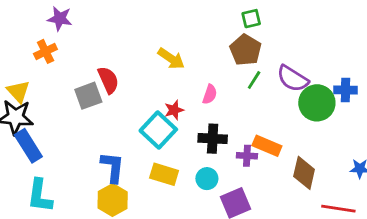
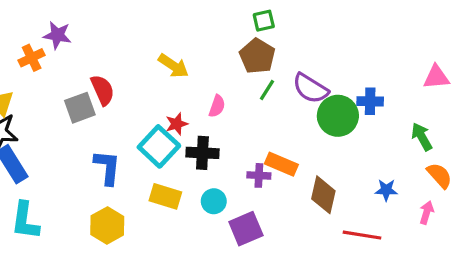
purple star: (60, 19) -> (57, 35), moved
black cross: (213, 139) -> (202, 153), moved
blue L-shape: (113, 167) -> (107, 167), moved

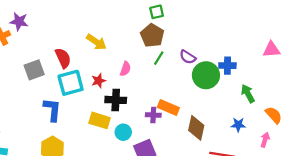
purple semicircle: (310, 88) -> (188, 57), size x0.7
red semicircle: (102, 90) -> (63, 58), moved
green arrow: (422, 137) -> (248, 94), moved
cyan square: (159, 146) -> (71, 83), moved, turned 32
yellow rectangle: (165, 196) -> (100, 120), moved

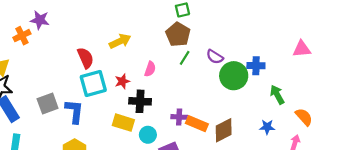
yellow arrow: (96, 42) -> (120, 41), turned -60
gray square: (34, 70) -> (48, 104), moved
orange rectangle: (168, 107) -> (197, 124), moved
brown diamond: (196, 128) -> (224, 130), turned 50

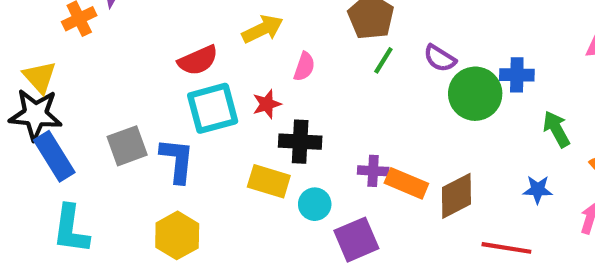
red semicircle: (85, 58) -> (198, 60), turned 90
pink semicircle: (150, 69) -> (304, 67), moved

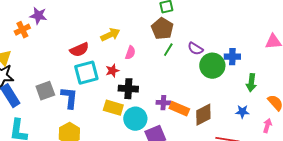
green arrow: (556, 129) -> (251, 83), turned -144
cyan circle: (315, 204) -> (135, 119), size x1.5

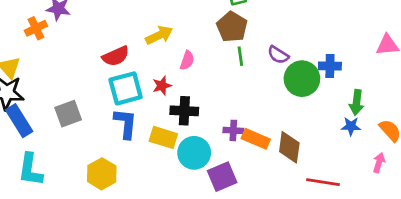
green line: (168, 50) -> (240, 56), turned -40
blue L-shape: (69, 98) -> (126, 123), moved
blue star: (242, 112) -> (351, 126), moved
brown diamond: (203, 115) -> (289, 147), turned -55

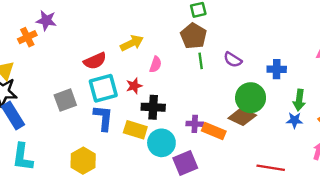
green circle: (302, 79) -> (251, 98), moved
gray square: (68, 114) -> (65, 100), moved
brown diamond: (289, 147) -> (242, 117), moved, turned -72

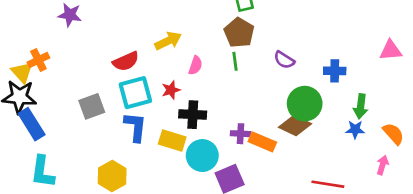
orange cross: (27, 37) -> (38, 60), moved
green line: (201, 61) -> (235, 61), moved

